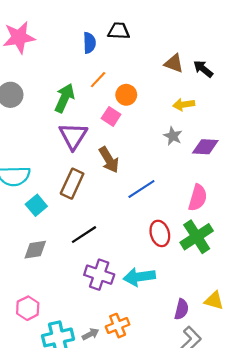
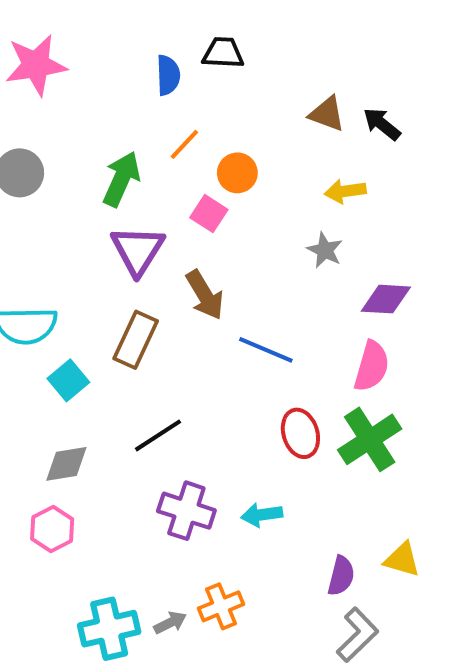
purple diamond: (205, 147) -> (386, 299), moved
blue line: (141, 189) -> (266, 350), turned 56
cyan arrow: (139, 277) -> (262, 515), size x0.7
pink hexagon: (28, 308) -> (52, 529), moved

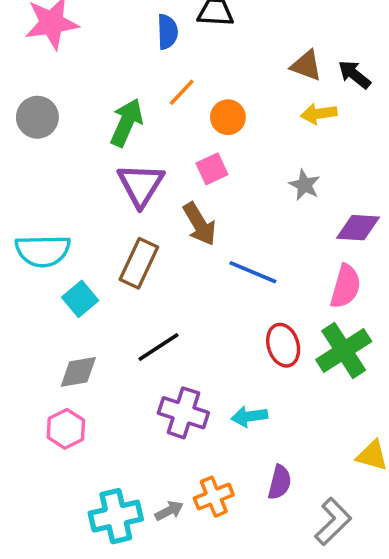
yellow arrow: (345, 191) -> (319, 114), moved
pink square: (209, 214) -> (212, 169), moved, turned 32
purple semicircle: (341, 576) -> (280, 482), moved

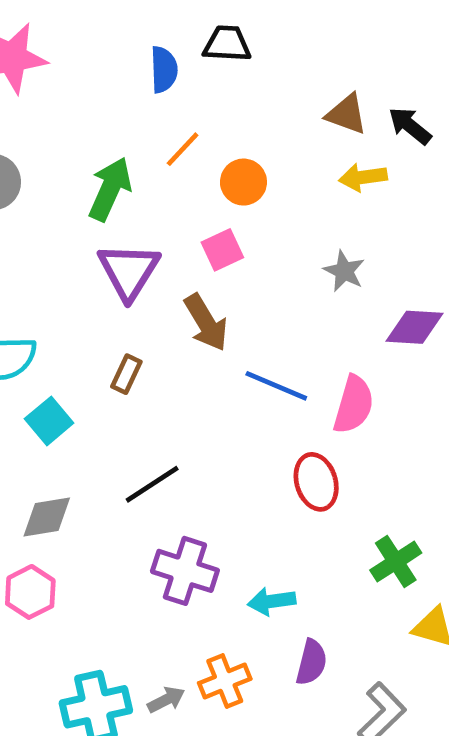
brown rectangle: (139, 263) -> (126, 374), size x0.6
pink semicircle: (345, 286) -> (354, 405), moved
green cross: (344, 351) -> (396, 562), moved, size x0.7
cyan arrow: (249, 416) -> (272, 601), moved

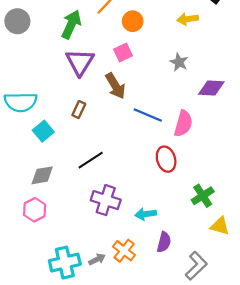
orange cross: (225, 681) -> (124, 251), turned -30

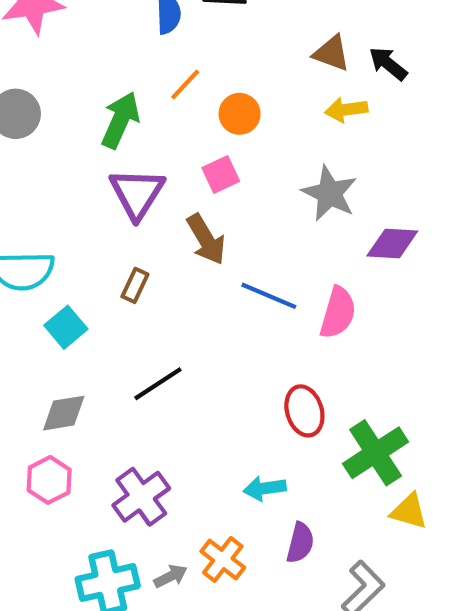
gray star: (179, 62) -> (330, 193), size x1.5
red ellipse: (166, 159) -> (304, 411), moved
green cross: (203, 196) -> (376, 453), size x1.4
purple cross: (106, 200) -> (141, 497), moved, turned 36

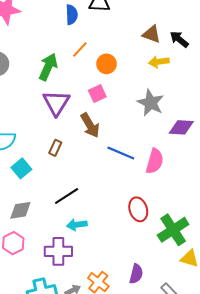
cyan arrow: (265, 488) -> (77, 225), moved
purple cross: (141, 497) -> (58, 251), turned 36

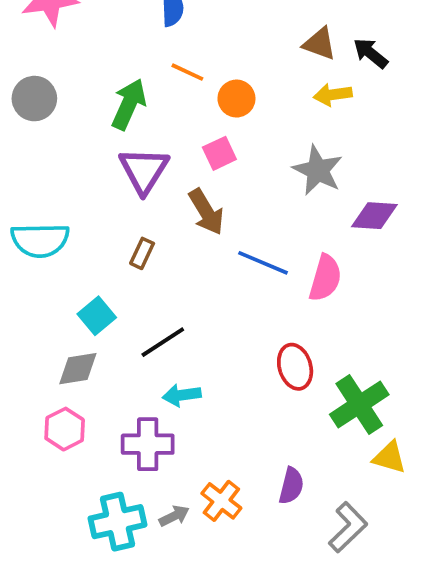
orange line: (80, 49) -> (187, 72), turned 72
cyan square: (21, 168) -> (97, 316), moved

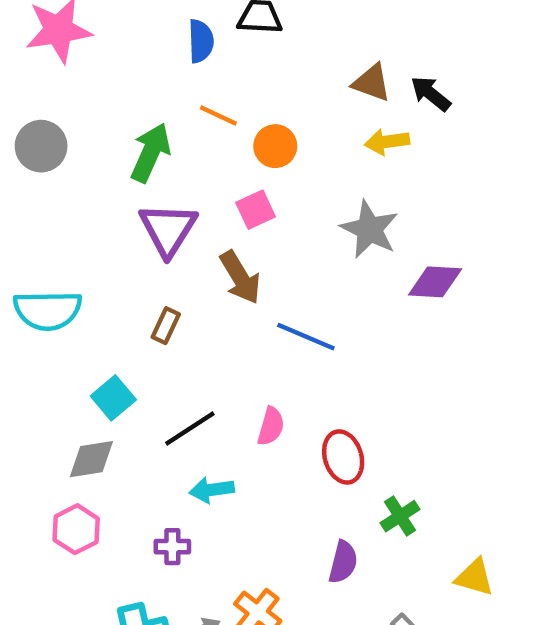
pink semicircle: (325, 278) -> (271, 426), moved, size x0.7
green cross: (359, 405) -> (400, 516), moved, size x0.6
purple cross: (148, 444) -> (172, 547), size x0.6
yellow triangle: (389, 457) -> (474, 577), moved
purple semicircle: (291, 486) -> (343, 562), moved

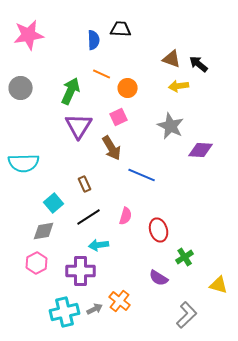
brown rectangle: (166, 326) -> (85, 184), moved, turned -49
purple cross: (172, 547) -> (81, 271), size x1.8
purple semicircle: (343, 562) -> (159, 278), turned 108

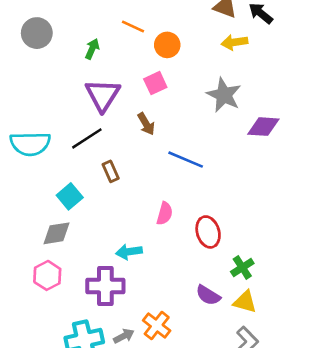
gray circle: (21, 88) -> (37, 33), moved
green arrow: (71, 91) -> (92, 49), size x0.6
brown arrow: (112, 148) -> (146, 124), size x0.7
black line: (89, 217) -> (87, 138), moved
yellow triangle: (219, 285) -> (245, 302), moved

